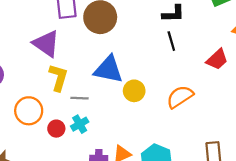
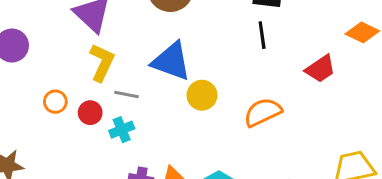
orange circle: (29, 111) -> (55, 102), size x0.6
red circle: (56, 129) -> (90, 113), moved

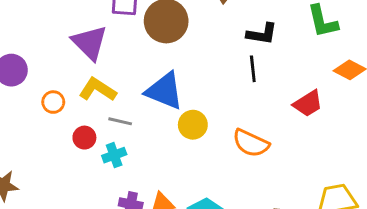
yellow L-shape: (102, 62) -> (98, 90), turned -84
orange circle: (55, 102) -> (53, 102), moved
orange semicircle: (263, 112) -> (251, 143), turned -132

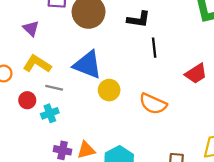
black L-shape: (262, 34) -> (139, 19), moved
purple triangle: (90, 43) -> (31, 29), size x0.6

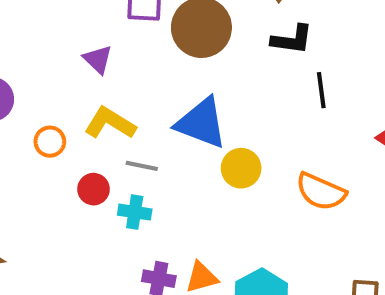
cyan cross: (50, 113) -> (135, 212), turned 30

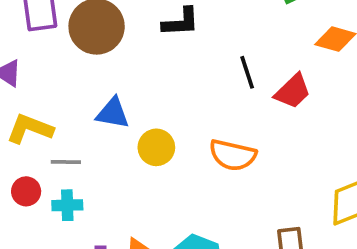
black line: (321, 90) -> (247, 72), moved
blue triangle: (201, 123) -> (113, 113), size x0.7

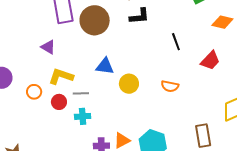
red trapezoid: (293, 91) -> (210, 60), moved
orange semicircle: (233, 155) -> (170, 86), size x0.7
red circle: (26, 191) -> (59, 102), moved

